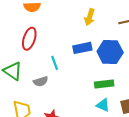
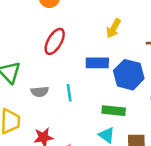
red ellipse: (29, 39) -> (55, 41), moved
cyan line: (55, 63) -> (69, 93), moved

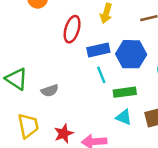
red ellipse: (55, 41) -> (72, 29), moved
cyan line: (69, 93) -> (101, 75), moved

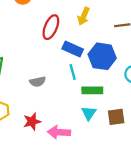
blue rectangle: (98, 50) -> (73, 49), turned 30
gray semicircle: (50, 91) -> (38, 82), moved
cyan triangle: (124, 117) -> (89, 113), turned 35

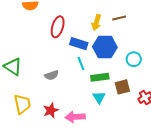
yellow arrow: (84, 16) -> (96, 22), moved
brown square: (116, 117) -> (122, 87), moved

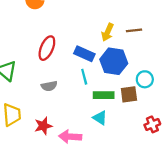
red ellipse: (58, 27) -> (47, 48), moved
brown square: (122, 87) -> (129, 94), moved
cyan triangle: (99, 97) -> (100, 118), turned -32

